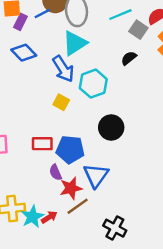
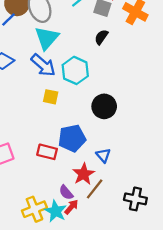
red rectangle: (42, 144) -> (47, 152), moved, turned 30
purple semicircle: (55, 172) -> (66, 192), moved
blue triangle: (96, 176) -> (103, 155), size x0.6

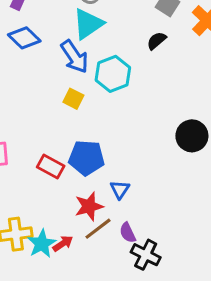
black circle: (104, 106) -> (192, 136), moved
purple semicircle: (66, 192) -> (128, 233), moved

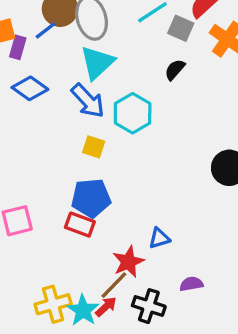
blue pentagon: (86, 158) -> (91, 198), moved
blue triangle: (120, 189) -> (159, 238), turned 48
brown line: (98, 229) -> (114, 285), moved
purple semicircle: (128, 233) -> (191, 284), moved, turned 114
black cross: (146, 255) -> (149, 306), moved

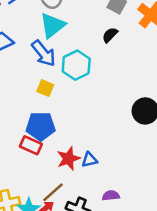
red star: (128, 262) -> (68, 159), moved

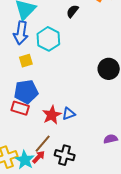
blue arrow: (43, 53) -> (21, 33), turned 55
yellow square: (45, 88) -> (26, 61), turned -32
purple semicircle: (111, 196) -> (110, 139), moved

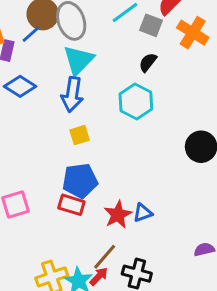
cyan hexagon: (48, 39) -> (136, 101), moved

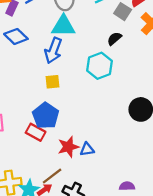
cyan triangle: (78, 60) -> (63, 26), turned 35
blue pentagon: (80, 181) -> (46, 116), turned 30

